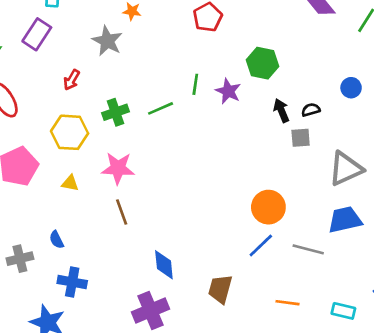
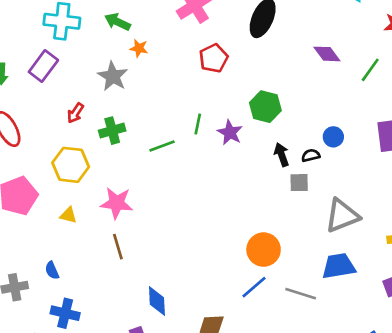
blue circle: (351, 88) -> (333, 137), moved
green cross: (115, 112) -> (112, 131), moved

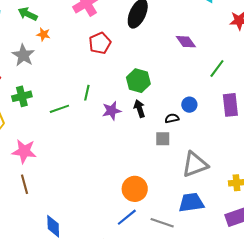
green line: (370, 70) -> (217, 68), moved
purple star: (230, 133) -> (112, 111), moved, turned 30
black arrow: (282, 155) -> (140, 109), moved

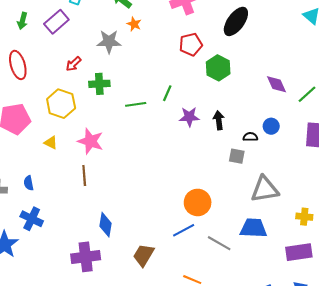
purple diamond: (186, 42) -> (277, 84), moved
gray star: (23, 55) -> (109, 42), turned 30
green hexagon: (138, 81) -> (218, 68), moved

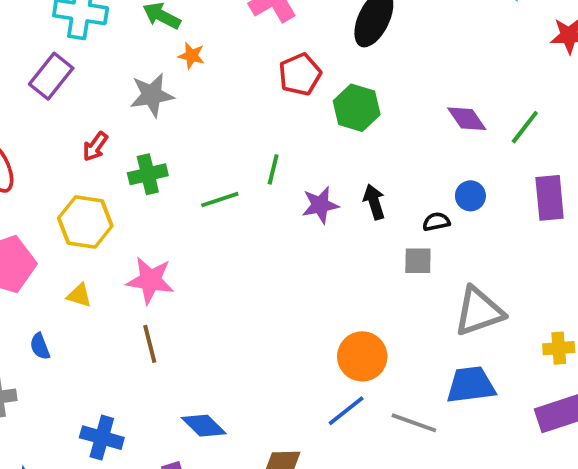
blue semicircle: (29, 183) -> (40, 346), moved
blue cross: (32, 219) -> (102, 438), moved
blue diamond: (106, 225) -> (204, 426), turned -45

